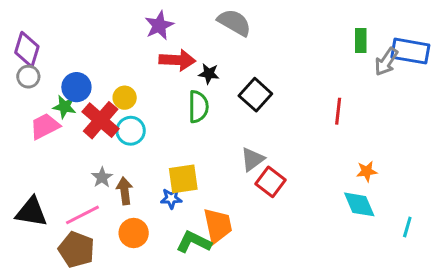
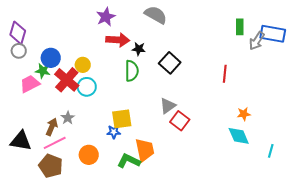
brown arrow: (125, 191) -> (52, 127), moved, turned 30

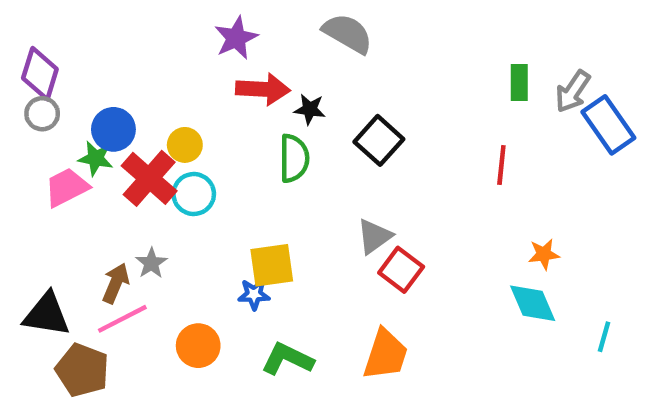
green rectangle: (240, 27) -> (519, 83), moved
blue rectangle: (273, 34) -> (608, 125), moved, turned 45
orange trapezoid: (145, 150) -> (385, 355), moved, turned 30
brown pentagon: (51, 166) -> (82, 370), moved

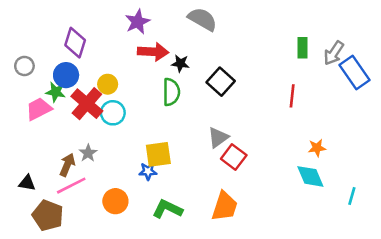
purple diamond: (40, 74) -> (75, 43), moved
black triangle: (47, 314) -> (27, 183), size x0.6

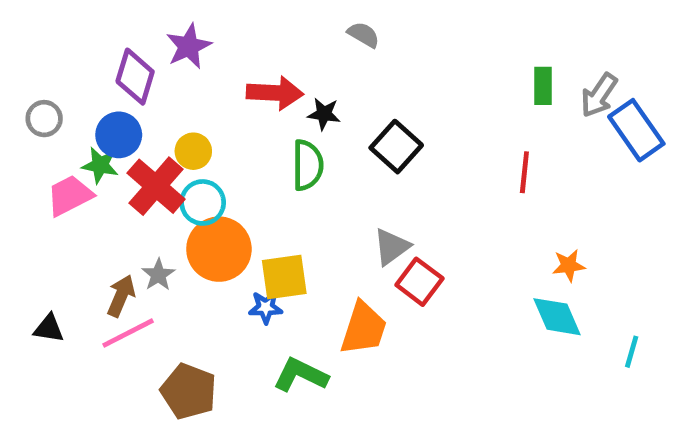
gray semicircle: (202, 19) -> (364, 35), size x0.6
purple star: (138, 22) -> (189, 46), moved
orange circle: (115, 201) -> (219, 249), moved, size x1.4
orange trapezoid: (225, 206) -> (364, 328), moved
brown pentagon: (48, 215) -> (189, 391), moved

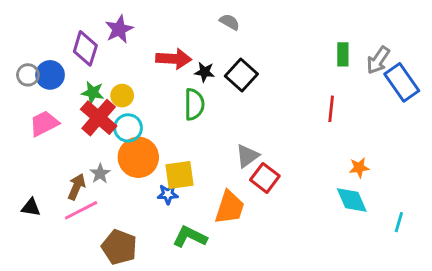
blue circle: (119, 135) -> (50, 75), moved
black square: (396, 147) -> (241, 75), moved
green star: (100, 165) -> (93, 93), moved

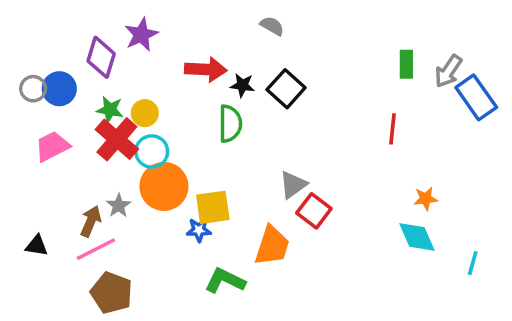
brown pentagon: (119, 247) -> (112, 293), moved

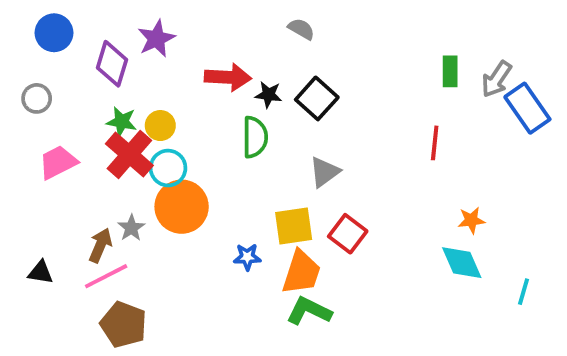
blue circle: (59, 89) -> (54, 33), moved
gray triangle: (293, 185) -> (325, 172), moved
yellow square: (213, 207) -> (294, 226), moved
blue star: (199, 230) -> (247, 257), moved
green L-shape: (225, 281) -> (309, 311), moved

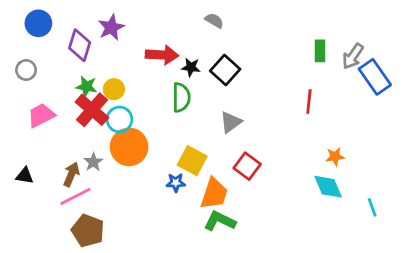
yellow square: (294, 226) -> (192, 161), moved, turned 36
black triangle: (40, 272) -> (25, 176), moved
cyan line: (524, 292) -> (372, 207), turned -36

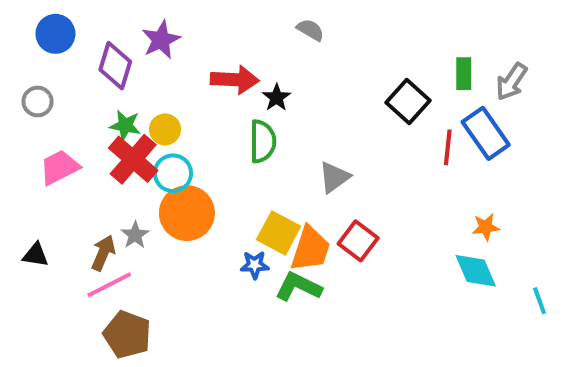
black star: (191, 67) -> (277, 98), turned 30
black square: (225, 70) -> (408, 102), moved
blue rectangle: (375, 77) -> (486, 133), moved
orange trapezoid: (214, 194) -> (310, 249), moved
green L-shape: (220, 221) -> (298, 287), moved

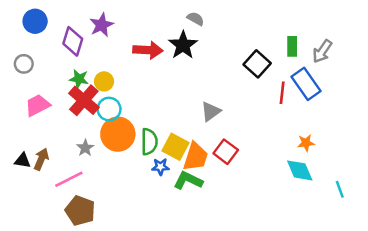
black star: (277, 98) -> (183, 45), moved, size x1.6
green semicircle: (263, 141) -> (149, 142), moved
brown arrow: (103, 253) -> (41, 159), moved

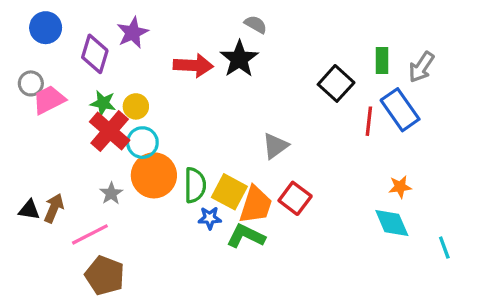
pink trapezoid: (38, 105) -> (49, 100), moved

